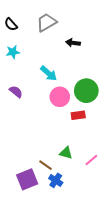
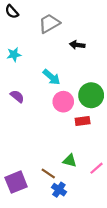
black semicircle: (11, 24) -> (12, 12), moved
purple square: (27, 179) -> (16, 182), moved

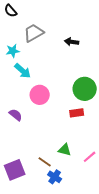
gray trapezoid: (49, 23) -> (34, 33), moved
cyan arrow: (51, 77) -> (23, 71), moved
purple semicircle: (17, 96) -> (16, 115), moved
pink circle: (63, 102) -> (40, 95), moved

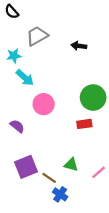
purple square: (15, 170) -> (26, 167), moved

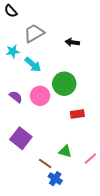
cyan arrow: (25, 78) -> (33, 65), moved
green circle: (93, 98) -> (64, 84), moved
purple semicircle: (17, 126) -> (16, 97), moved
purple square: (26, 167) -> (21, 138), moved, turned -30

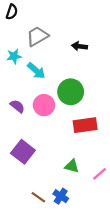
black semicircle: (11, 11) -> (12, 12), turned -120
red rectangle: (77, 114) -> (85, 125), size x1.5
brown line: (45, 163) -> (38, 197), moved

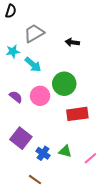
blue cross: (61, 196) -> (43, 153), moved

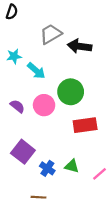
gray trapezoid: (34, 33) -> (51, 34), moved
black arrow: (72, 42) -> (80, 46), size x1.5
brown line: (35, 180) -> (38, 197), turned -32

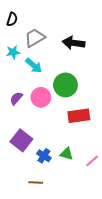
black semicircle: (12, 12) -> (12, 19), moved
gray trapezoid: (51, 34) -> (35, 38), moved
purple semicircle: (17, 106) -> (16, 98), turned -88

